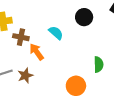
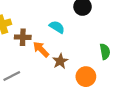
brown star: (25, 75) -> (60, 61), moved

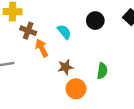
brown star: (60, 61) -> (65, 67), moved

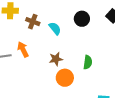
brown cross: (28, 31) -> (33, 22), moved
orange arrow: (42, 48) -> (23, 49), moved

